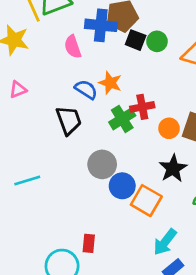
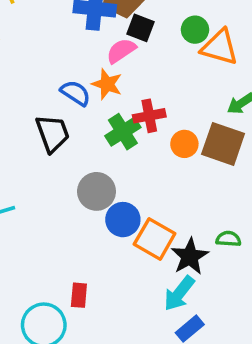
green circle: (157, 41) -> (195, 30), moved
pink semicircle: (73, 47) -> (121, 51), moved, turned 75
black star: (173, 168) -> (190, 256), moved

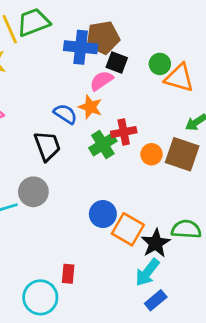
gray circle: (97, 191) -> (33, 192), moved
green semicircle: (228, 239) -> (186, 229), size x1.5

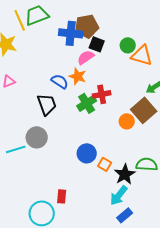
orange circle: (152, 154) -> (127, 121), moved
brown square: (182, 154) -> (144, 110), turned 30
orange square: (128, 229) -> (105, 164), size x0.6

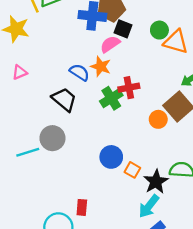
black trapezoid: (47, 104) -> (64, 99), turned -30

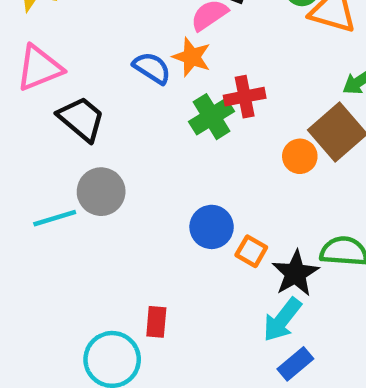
pink triangle: (20, 72) -> (39, 68), size x1.6
black trapezoid: (64, 99) -> (81, 119), moved

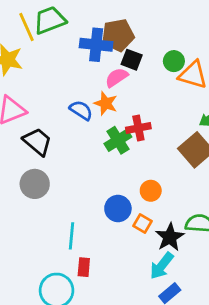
orange circle: (300, 156) -> (151, 191), moved
gray circle: (101, 192) -> (35, 184), moved
cyan line: (55, 218) -> (72, 236), moved, turned -68

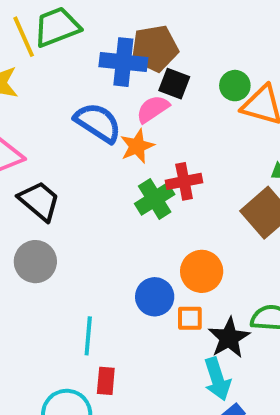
orange star: (106, 103) -> (137, 146), turned 30
blue semicircle: (81, 110) -> (98, 123), moved, size x1.4
orange circle: (151, 191) -> (202, 271), size x1.4
orange square: (142, 224) -> (190, 318), turned -30
cyan arrow: (162, 266) -> (217, 379), turned -56

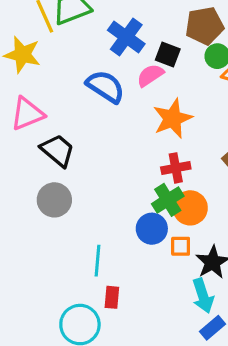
brown pentagon: (155, 48) -> (205, 26), moved
blue cross: (123, 62) -> (126, 37), turned 30
orange star: (137, 146) -> (173, 118), moved, size x1.4
red cross: (184, 181) -> (176, 168), moved
green cross: (155, 199) -> (168, 200), moved

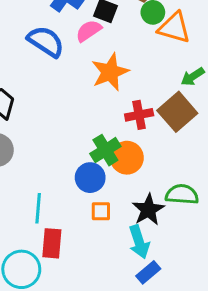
red cross: (176, 168) -> (139, 115), moved
orange square: (181, 246) -> (101, 211), moved
red rectangle: (112, 297) -> (52, 243), size x1.4

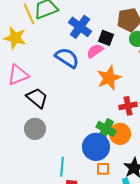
green cross: (105, 150) -> (106, 129), turned -30
blue circle: (90, 178) -> (96, 147), size x1.4

